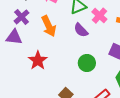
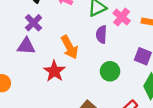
orange arrow: (49, 26) -> (69, 47), moved
purple semicircle: (81, 30) -> (101, 34), turned 49

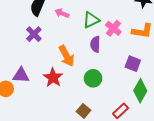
purple triangle: (26, 46) -> (21, 75), moved
green circle: (110, 71) -> (93, 78), moved

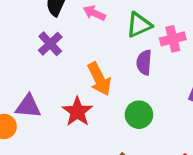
pink cross: (113, 28) -> (173, 39), turned 35

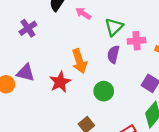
green triangle: (139, 25) -> (114, 27), turned -30
purple cross: (50, 44) -> (28, 28), moved

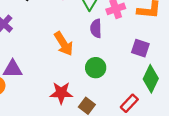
red star: (60, 82) -> (61, 93), moved, turned -30

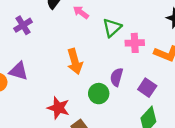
purple semicircle: (96, 28) -> (117, 77), moved

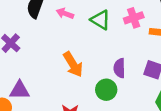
green triangle: (112, 28) -> (100, 20), turned -30
pink cross: (135, 43) -> (134, 18), moved

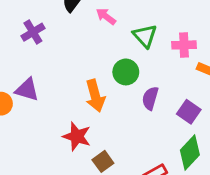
orange arrow: (73, 64) -> (95, 96), moved
green circle: (106, 90) -> (126, 72), moved

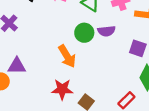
purple semicircle: (150, 98) -> (106, 31), moved, turned -96

